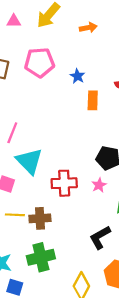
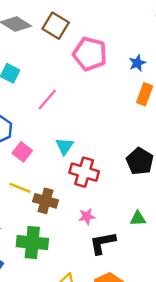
pink pentagon: (40, 62) -> (90, 54), moved
cyan triangle: (29, 161) -> (65, 146), moved, size x0.6
pink star: (99, 185) -> (87, 216), moved

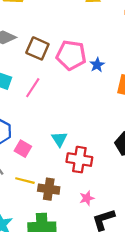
brown square: (56, 26) -> (37, 48), moved
blue star: (137, 63) -> (97, 65), moved
pink line: (47, 100) -> (33, 88), moved

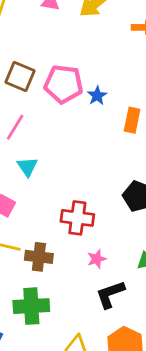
cyan triangle: (59, 139) -> (27, 167), moved
pink star: (87, 198) -> (97, 259), moved

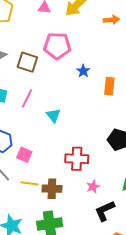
pink pentagon: (64, 84) -> (57, 46), moved
cyan triangle: (27, 167) -> (53, 115), moved

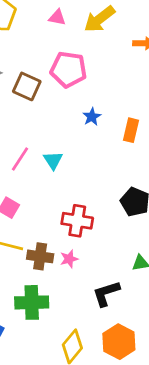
blue star: (83, 71) -> (92, 117), moved
pink line: (27, 98) -> (20, 159), moved
pink star: (93, 187) -> (69, 259), moved

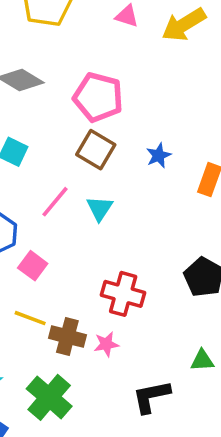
pink pentagon: (68, 70) -> (98, 97), moved
brown square: (27, 86) -> (96, 150), moved
green cross: (32, 302) -> (49, 397), turned 36

